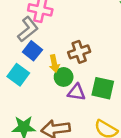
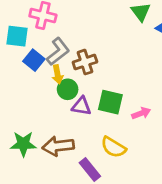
gray L-shape: (28, 29) -> (58, 51), moved
cyan square: (18, 75) -> (17, 36), moved, turned -30

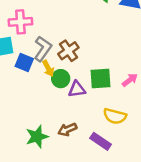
brown arrow: (58, 146) -> (67, 130), size x0.7

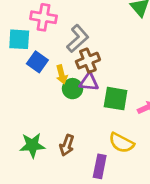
gray L-shape: (43, 49) -> (78, 39), moved
purple triangle: (77, 89) -> (89, 82), moved
brown arrow: (67, 130) -> (67, 145), turned -60
purple rectangle: (101, 141) -> (100, 166), turned 54

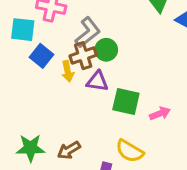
brown cross: (88, 61) -> (83, 56), moved
green circle: (73, 89) -> (106, 50), moved
brown arrow: (67, 145) -> (69, 150), turned 36

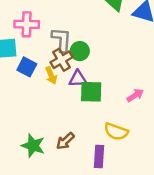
gray L-shape: (88, 32) -> (61, 40), turned -36
green square: (126, 101) -> (91, 92), moved
green star: (31, 148) -> (33, 146), turned 30

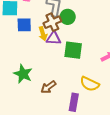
blue square: (27, 67) -> (24, 25), turned -35
purple triangle: (78, 79) -> (54, 38), moved
green star: (33, 146) -> (23, 74), moved

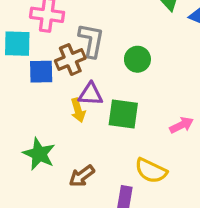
green circle: (68, 17) -> (137, 59), moved
brown cross: (52, 22) -> (70, 60), moved
yellow arrow: (43, 34) -> (78, 110), moved

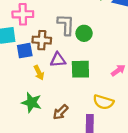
gray L-shape: (91, 40) -> (66, 25), moved
brown cross: (70, 60) -> (42, 40), turned 36
yellow arrow: (78, 110) -> (39, 73), moved

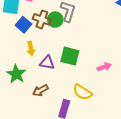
green circle: (84, 33) -> (55, 20), moved
blue square: (25, 51) -> (23, 25), turned 35
purple triangle: (58, 60) -> (47, 63), moved

